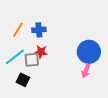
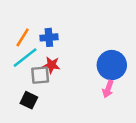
cyan line: (15, 57) -> (25, 58), moved

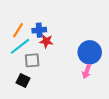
red star: (51, 65) -> (46, 41), moved

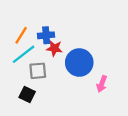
blue circle: (90, 52) -> (79, 63), moved

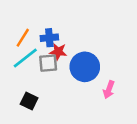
gray square: (38, 71) -> (48, 63), moved

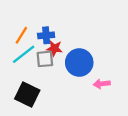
pink arrow: (109, 90) -> (102, 84), turned 63
black square: (29, 101) -> (27, 94), size x1.5

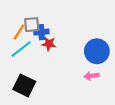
gray square: (45, 59) -> (32, 25), moved
blue circle: (79, 63) -> (97, 51), moved

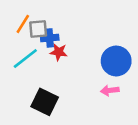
orange line: (19, 32) -> (23, 24), moved
black square: (24, 85) -> (45, 102), moved

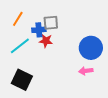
gray square: (38, 29) -> (51, 23), moved
black square: (45, 102) -> (22, 80), moved

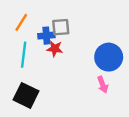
cyan line: (20, 46) -> (24, 55), turned -45
pink arrow: (86, 71) -> (103, 85), turned -104

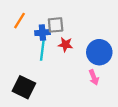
red star: (55, 49) -> (65, 45), moved
cyan line: (24, 55) -> (42, 49), moved

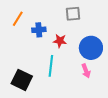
gray square: (56, 25) -> (73, 14), moved
cyan line: (42, 49) -> (51, 66), moved

